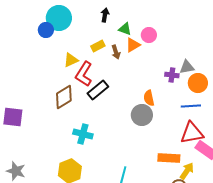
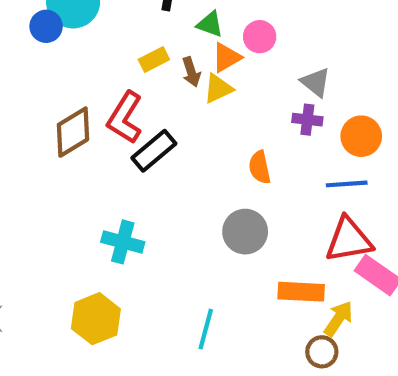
yellow triangle: (71, 60) -> (218, 89), moved
gray triangle: (187, 67) -> (316, 82), moved, turned 49
brown diamond: (64, 97) -> (73, 132), moved
gray circle: (142, 115) -> (245, 232), moved

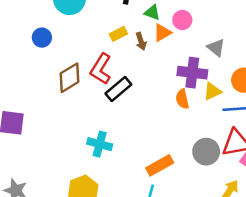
blue circle: (46, 26) -> (42, 38), moved
yellow triangle: (218, 89) -> (212, 91), moved
purple cross: (307, 120) -> (192, 73), moved, size x1.6
gray circle: (245, 232) -> (206, 152), moved
orange rectangle: (301, 292) -> (160, 165), moved, turned -32

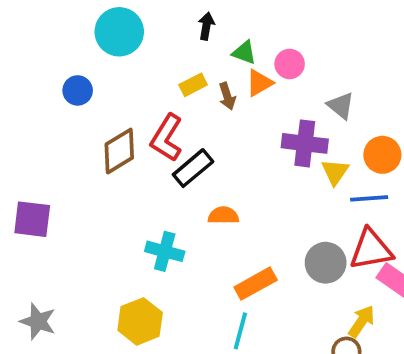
yellow triangle: (212, 91) -> (335, 172), turned -30
orange semicircle: (182, 99) -> (223, 215), moved, turned 102

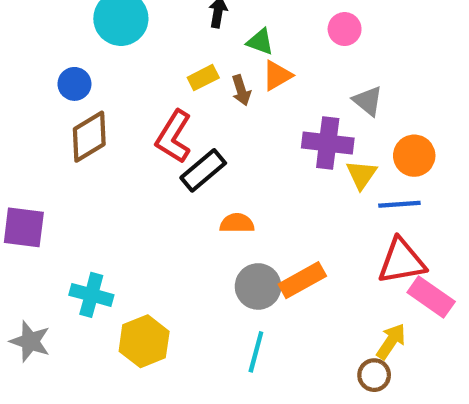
pink circle: (290, 64) -> (345, 29), moved
brown diamond: (119, 151) -> (89, 137), moved
cyan cross: (165, 251) -> (91, 295), moved
gray circle: (326, 263) -> (258, 286), moved
orange rectangle: (256, 284) -> (302, 280), moved

